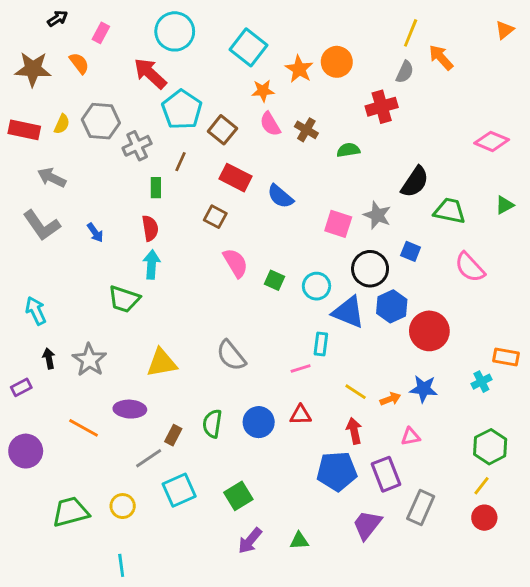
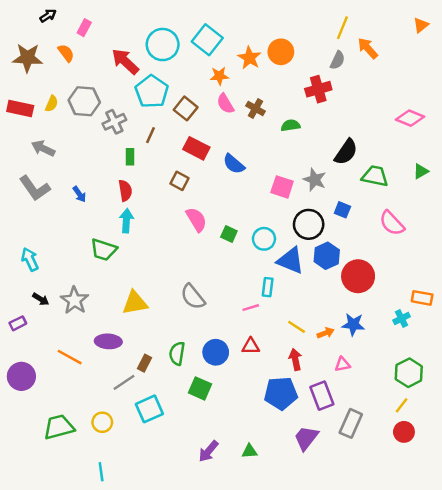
cyan circle: (175, 31) -> (163, 45), moved
black arrow: (49, 358) -> (41, 299), turned 133
green square: (238, 496) -> (200, 388), moved, turned -35

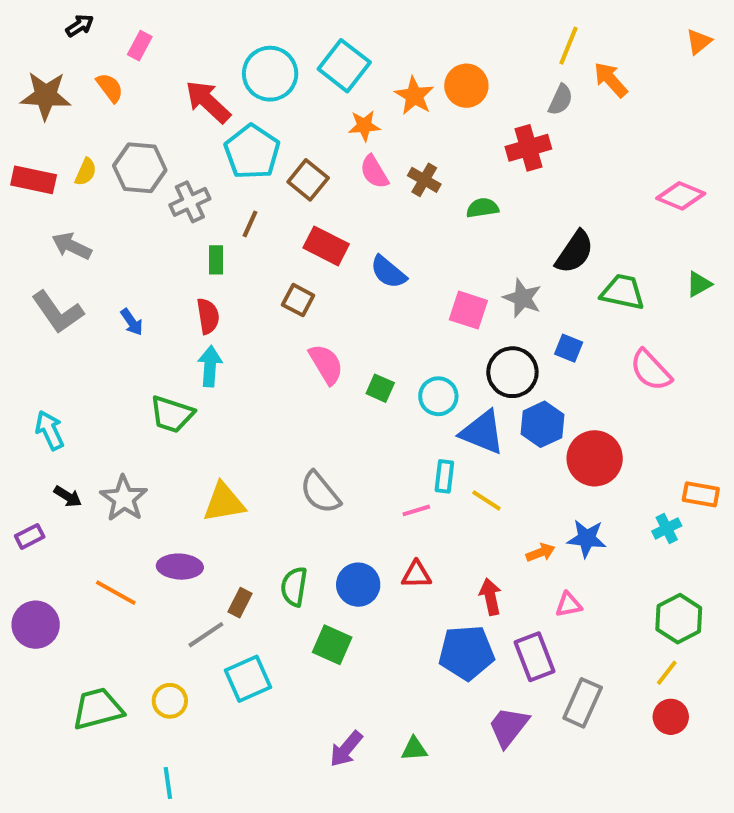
yellow line: (297, 327) -> (486, 500), moved

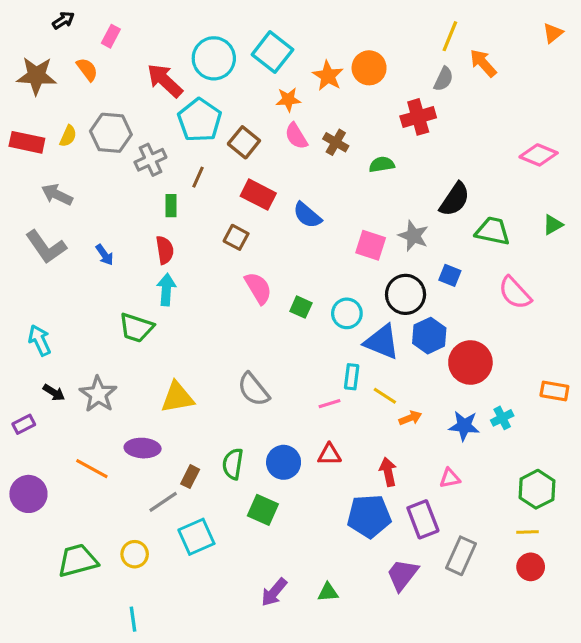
cyan cross: (667, 528) -> (502, 418), moved
orange arrow: (541, 553) -> (410, 418), moved
yellow line: (667, 673) -> (527, 532), turned 50

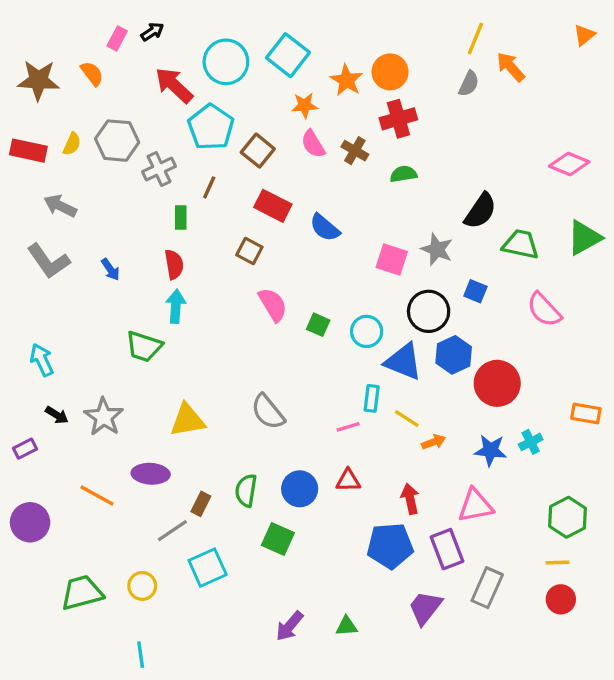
black arrow: (63, 20) -> (152, 32), moved
red cross: (418, 117) -> (398, 119), moved
green triangle: (553, 225) -> (584, 238), size x1.6
pink triangle: (450, 478) -> (475, 506), size x1.6

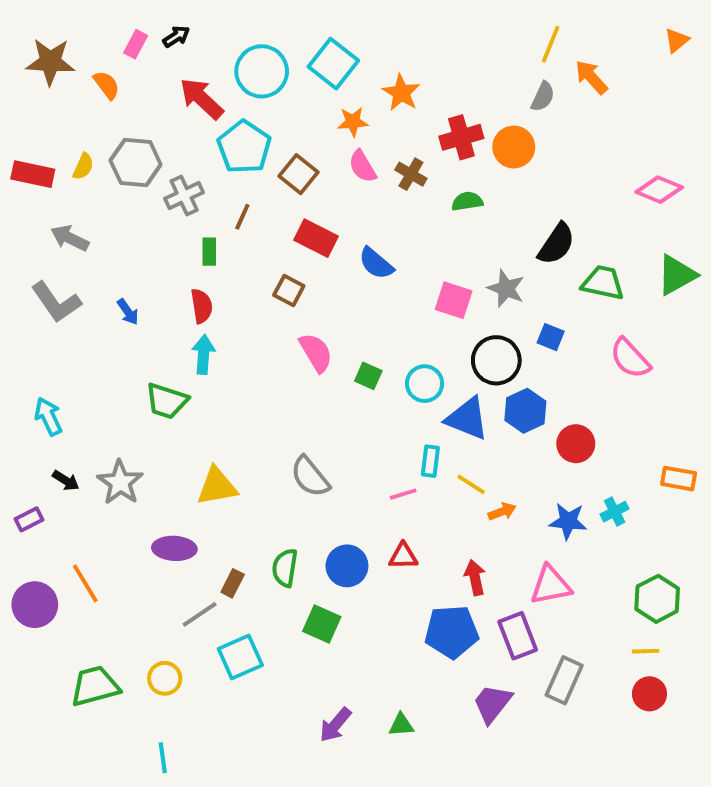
orange circle: (390, 72) -> (514, 147), moved
brown star: (38, 80) -> (50, 62), moved
red circle: (497, 383) -> (576, 444), size x0.7
orange line: (97, 496) -> (85, 583), moved, turned 30

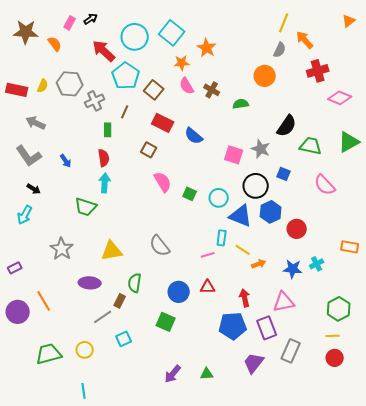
red cross: (461, 137) -> (318, 71), moved
cyan arrow: (48, 417) -> (25, 215), turned -126
black arrow: (66, 481) -> (34, 189), moved
green semicircle: (285, 568) -> (135, 283), moved
cyan square: (240, 657) -> (124, 339), size x0.7

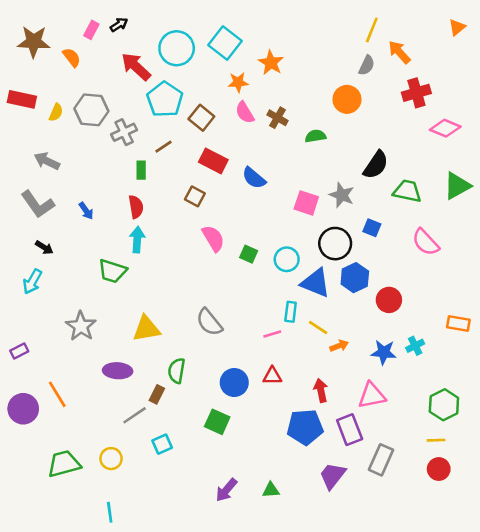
red rectangle: (17, 90) -> (22, 99), moved
brown line: (125, 112) -> (163, 147), turned 32

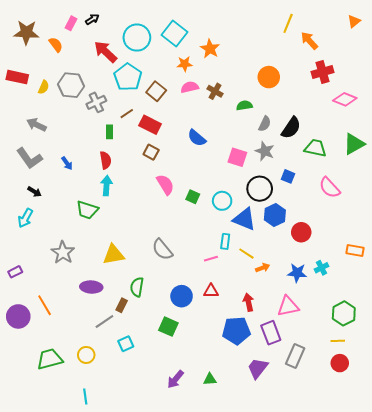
gray semicircle: (367, 65) -> (265, 124), moved
pink semicircle: (245, 112) -> (190, 87), turned 108
red rectangle: (213, 161) -> (150, 125), moved

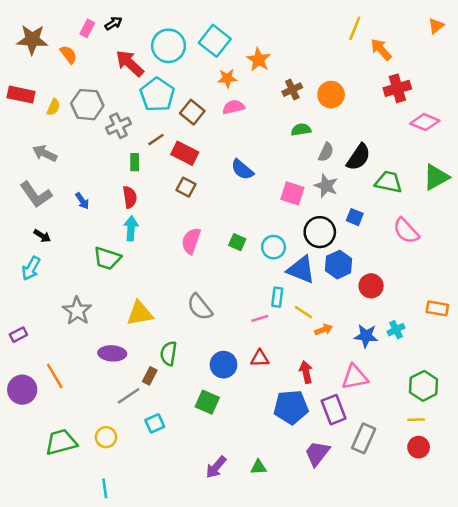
brown cross: (215, 91) -> (292, 90), moved, turned 35
pink semicircle: (165, 185) -> (191, 241), moved, turned -130

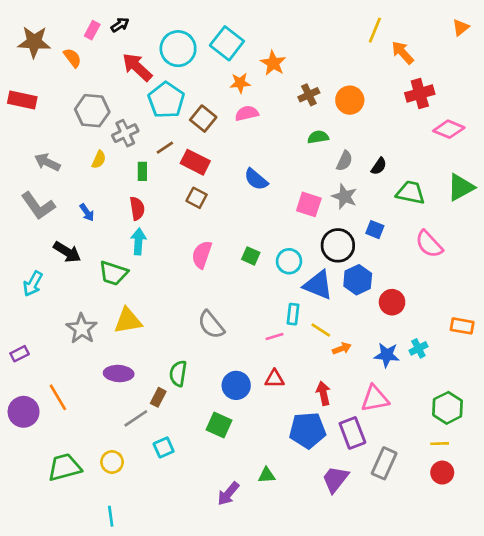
yellow semicircle: (53, 107) -> (99, 160), moved
black semicircle: (359, 157) -> (379, 166), size x0.6
black arrow: (42, 236) -> (67, 252), moved, size x1.5
yellow triangle: (140, 313) -> (128, 321), moved
green triangle: (259, 467) -> (267, 475), moved

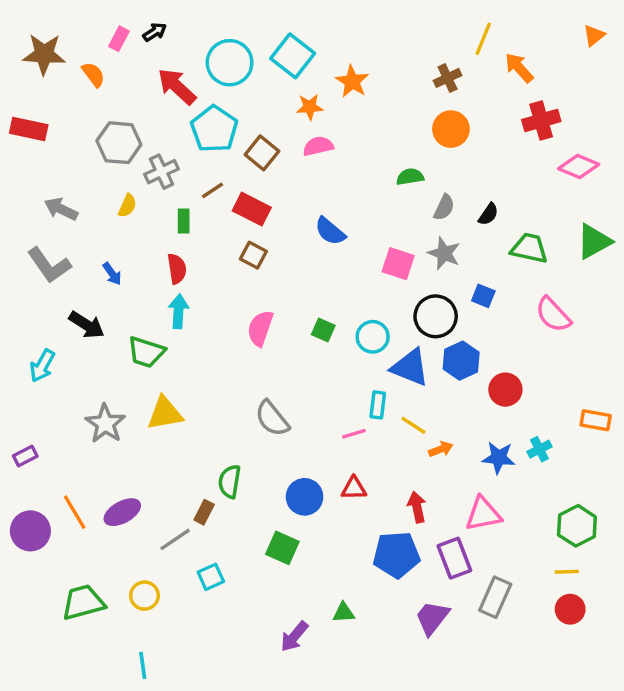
brown cross: (309, 95) -> (448, 78), moved
purple ellipse: (119, 374) -> (122, 512), moved, turned -32

